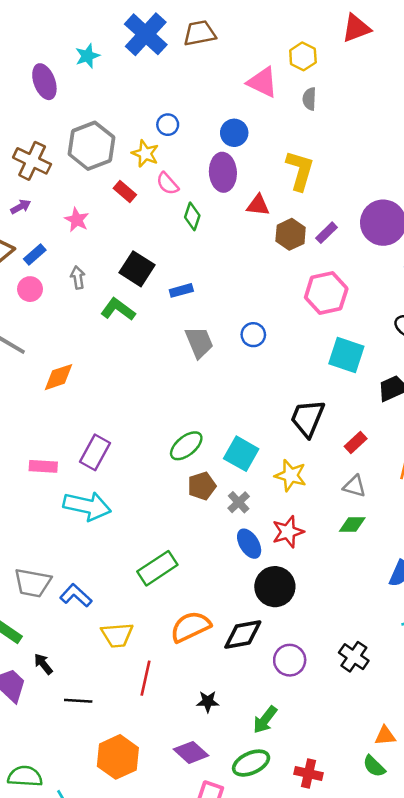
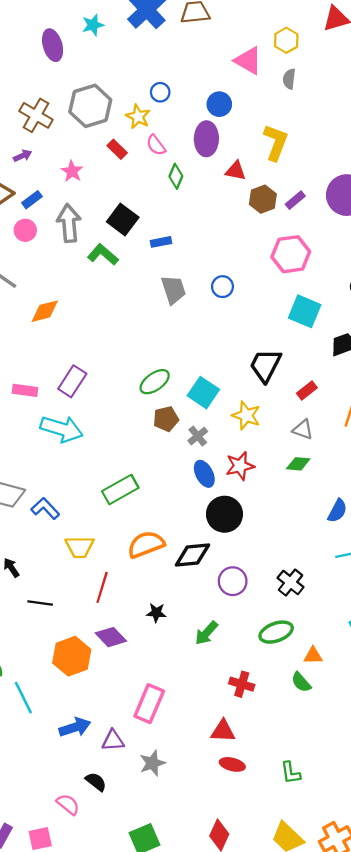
gray arrow: (78, 277) -> (69, 223), size x1.8
purple diamond: (191, 752) -> (111, 637), moved
green ellipse: (251, 763) -> (276, 632), moved

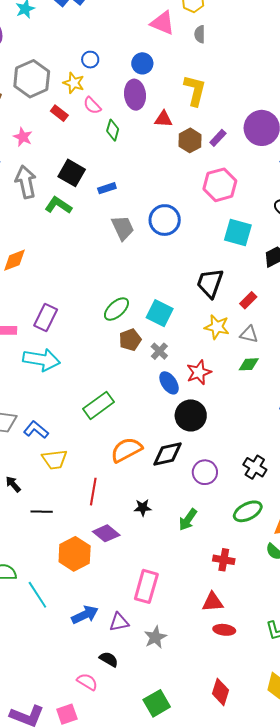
blue circle: (222, 287) -> (165, 220), size x1.6
yellow star: (246, 416) -> (217, 327), moved
yellow trapezoid: (80, 547) -> (55, 459), moved

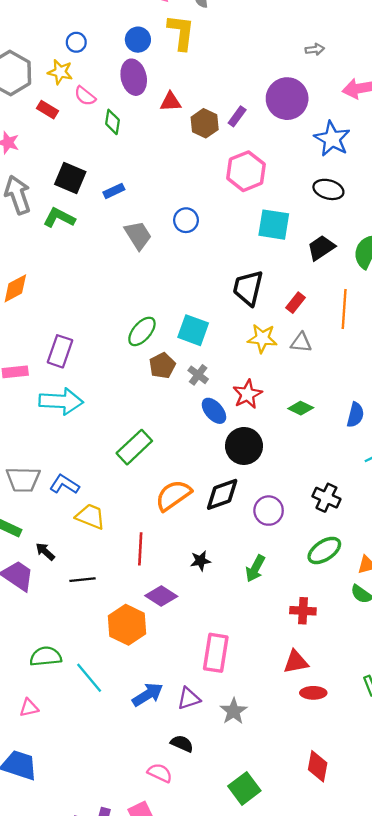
yellow L-shape: (195, 90) -> (181, 32), moved
blue circle: (165, 220) -> (186, 220), size x0.7
green diamond: (249, 364) -> (301, 408), moved, turned 35
yellow trapezoid: (55, 459) -> (90, 517), turned -144

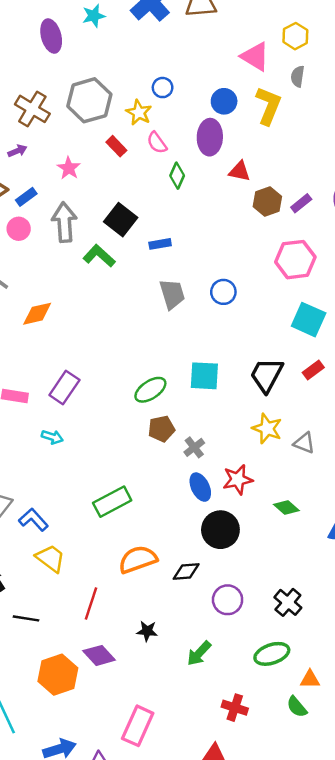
red rectangle: (295, 303) -> (313, 370), moved
cyan square: (193, 330) -> (204, 376), moved, turned -32
cyan arrow: (61, 401) -> (52, 437), size x0.5
black diamond: (222, 494) -> (186, 572), size x0.7

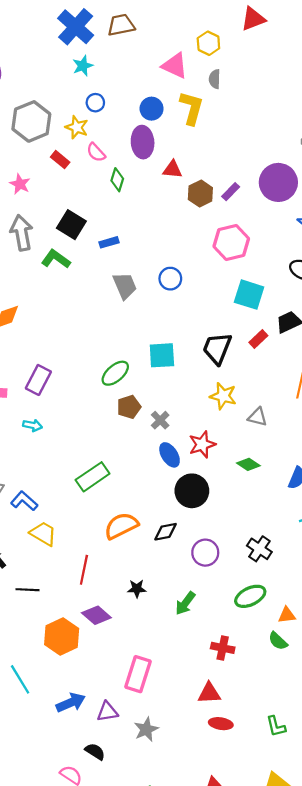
cyan star: (94, 16) -> (83, 66), moved
gray triangle: (304, 443) -> (258, 417), moved

